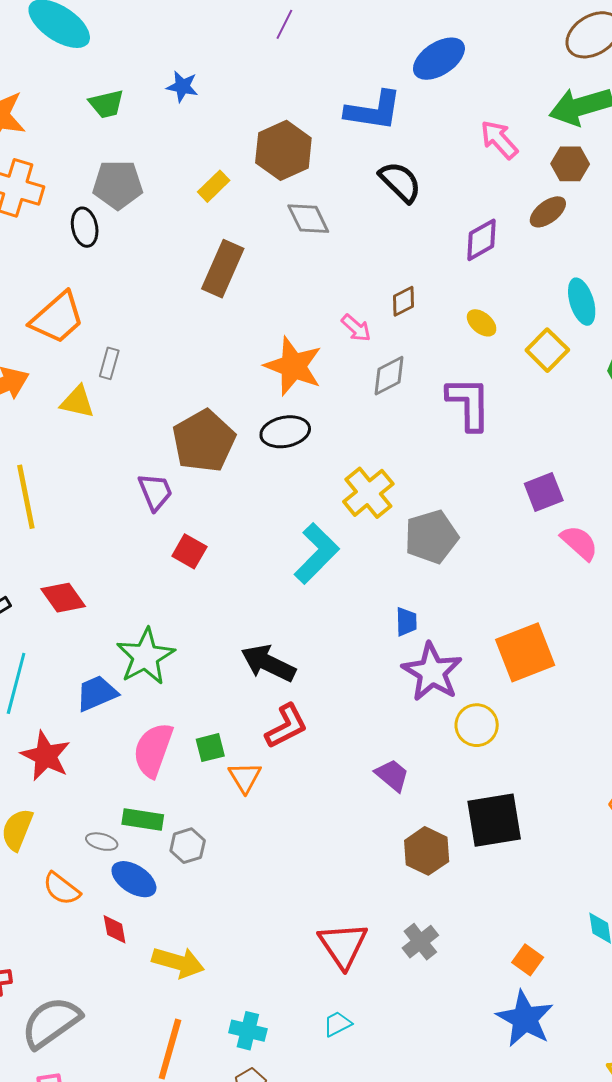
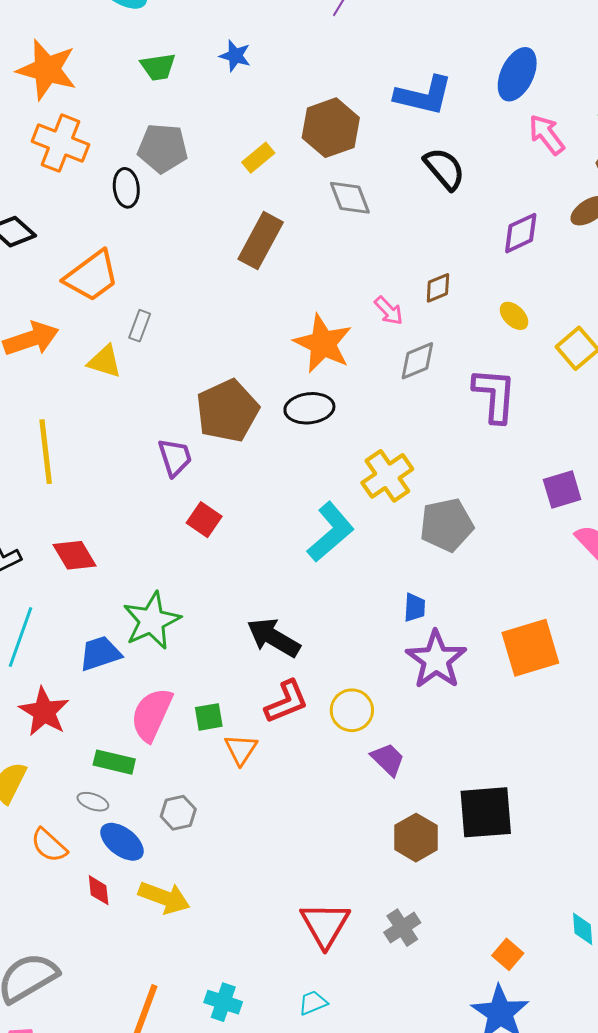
blue ellipse: (439, 59) -> (517, 74), moved, turned -36
yellow circle: (477, 725) -> (352, 710), moved
green rectangle: (143, 820) -> (114, 762), moved
yellow arrow: (178, 962) -> (164, 898), moved

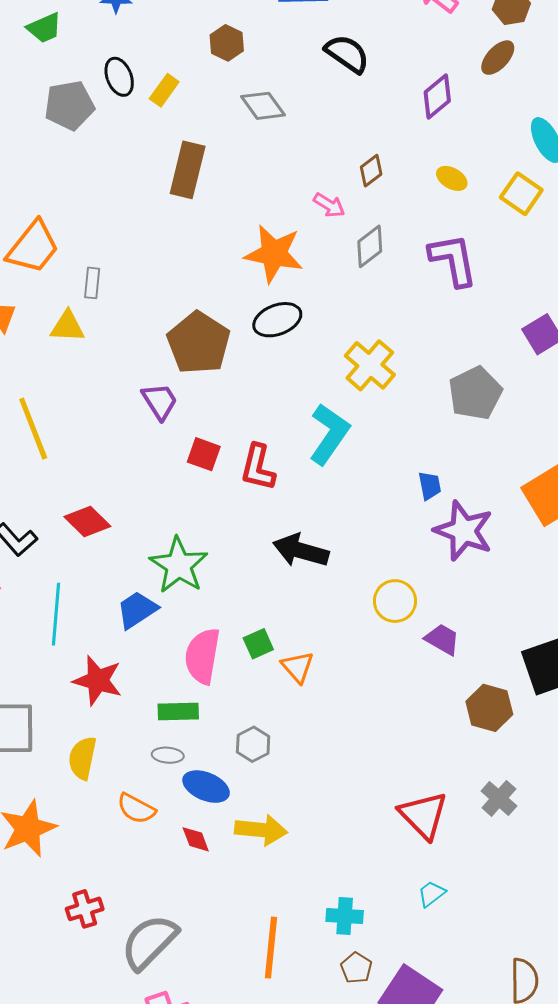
brown hexagon: (331, 128) -> (227, 43), size x0.6
black ellipse: (126, 188) -> (119, 77), moved
gray pentagon: (447, 525) -> (475, 393), moved
red L-shape: (286, 702) -> (258, 467), moved, turned 141

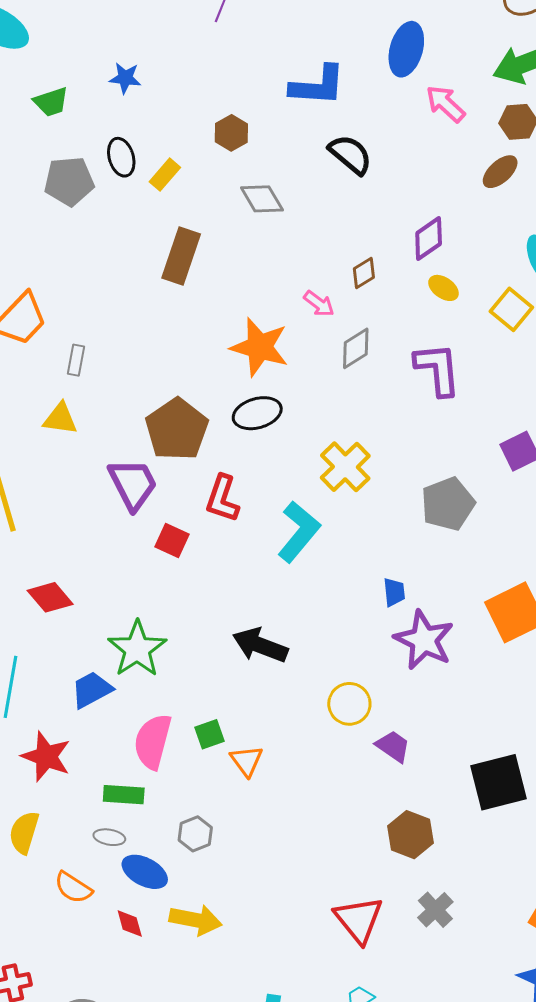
purple diamond: (437, 97) -> (429, 238), moved
yellow triangle: (67, 326) -> (60, 419), moved
purple trapezoid: (160, 401) -> (133, 484), size x1.4
red L-shape: (258, 467) -> (222, 499), moved
brown hexagon: (489, 708) -> (410, 835), moved

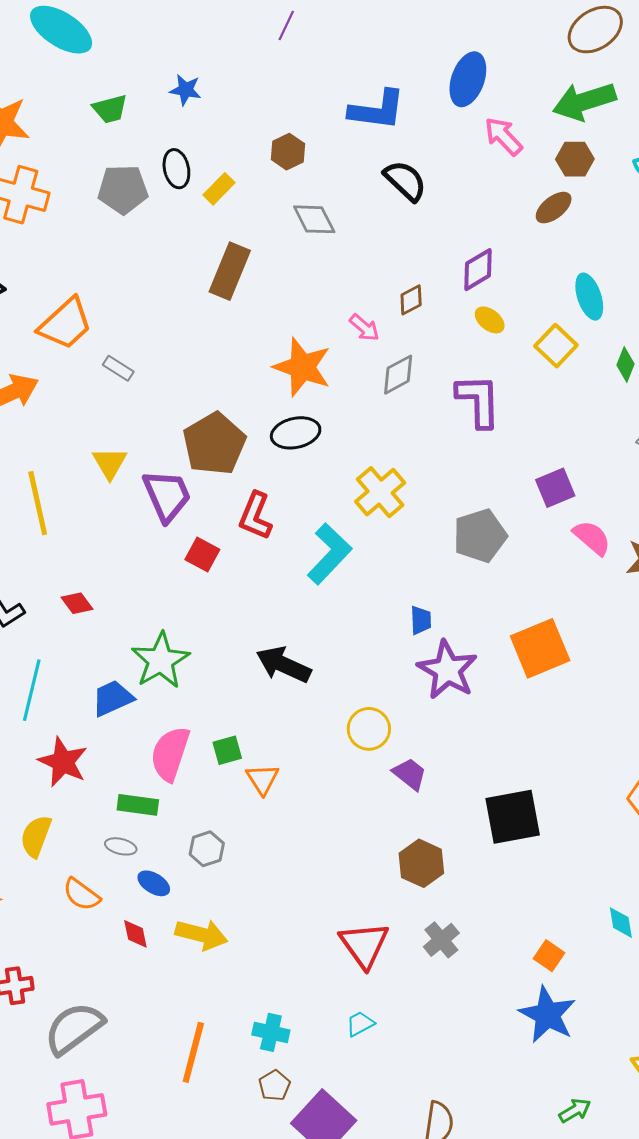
gray rectangle: (76, 360) -> (118, 368), turned -72
yellow triangle: (60, 419) -> (110, 463), moved, turned 48
red diamond: (50, 597) -> (77, 603), size x0.7
blue ellipse: (145, 872) -> (154, 883), size x0.7

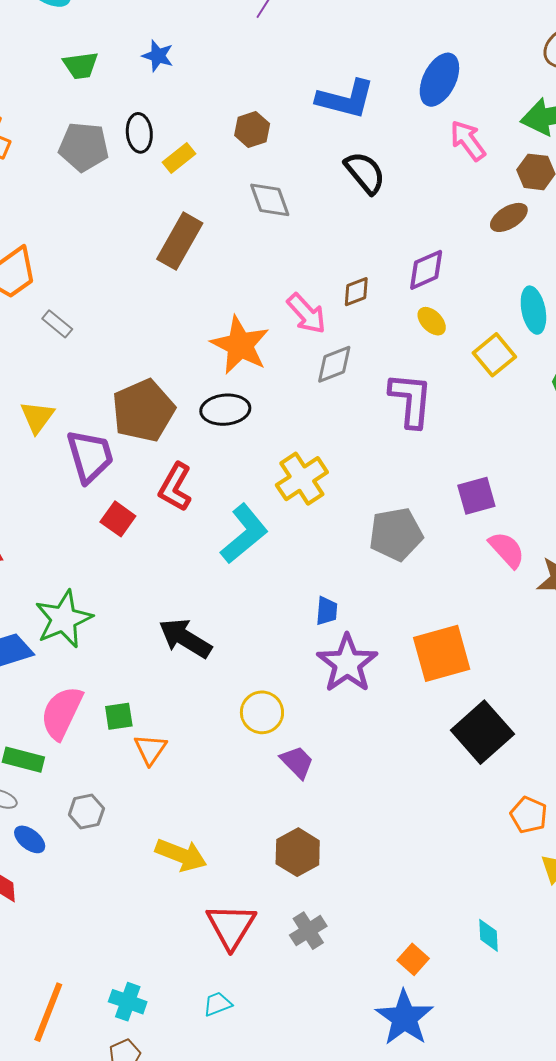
pink arrow: (364, 328) -> (306, 314), size x1.4
black square: (513, 817) -> (482, 732), moved, turned -38
yellow arrow: (201, 935) -> (181, 855), moved

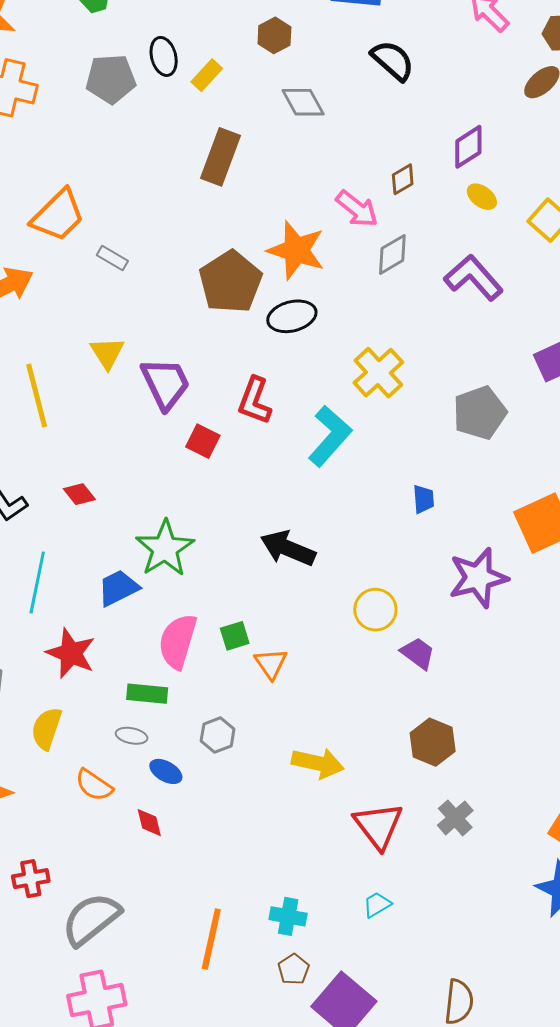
purple L-shape: (411, 400) -> (474, 278), turned -38
brown pentagon: (143, 411) -> (231, 282), moved
purple star: (347, 663) -> (478, 578), moved, turned 30

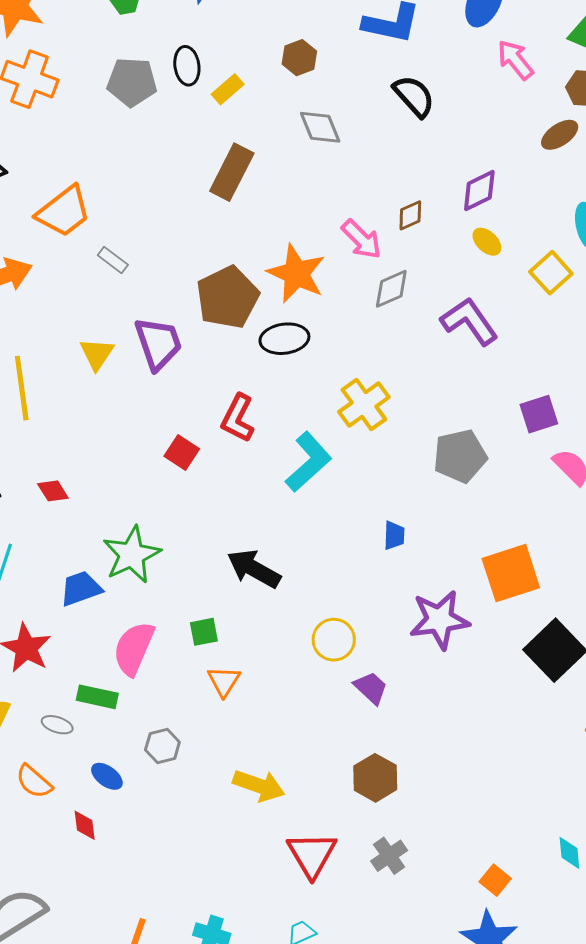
purple trapezoid: (165, 383) -> (158, 343), moved
green square: (235, 636) -> (204, 632), moved
gray ellipse: (132, 736) -> (57, 725), moved

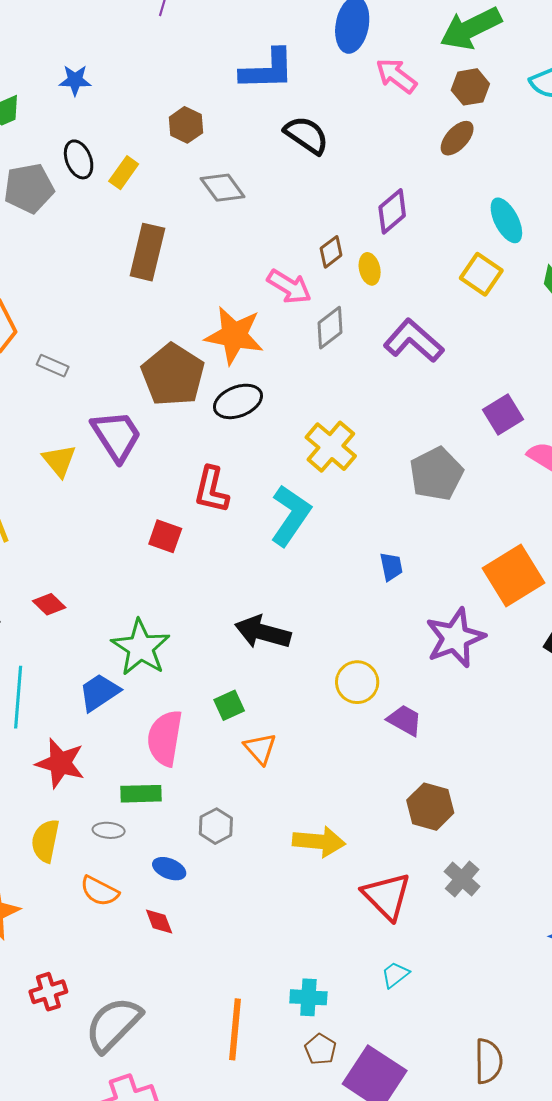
yellow ellipse: (487, 242) -> (370, 269), moved, turned 48

